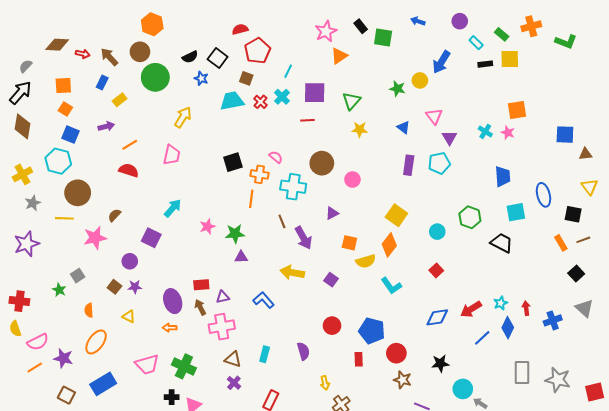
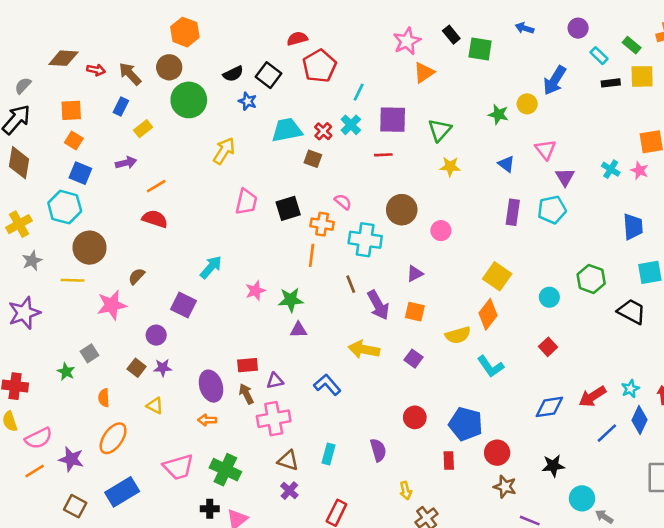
brown square: (246, 78) -> (313, 159), moved
pink trapezoid: (172, 155) -> (246, 202), moved
orange square: (349, 243) -> (415, 312), moved

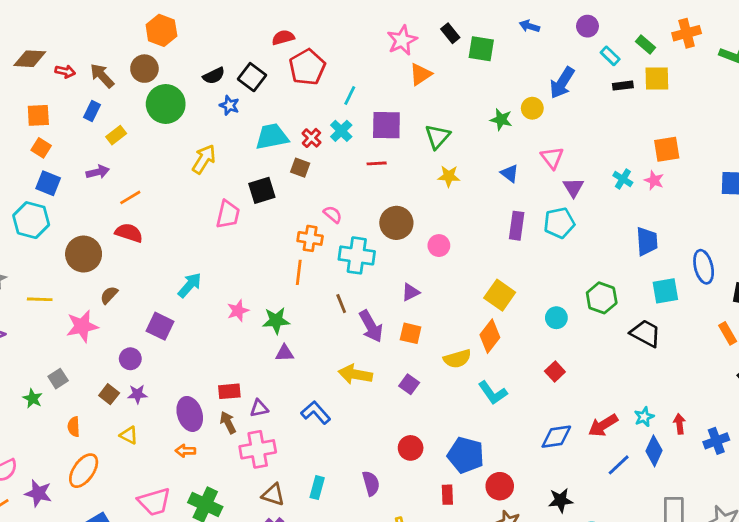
black square: (288, 208) -> (262, 190), moved
brown circle: (90, 248) -> (84, 254), moved

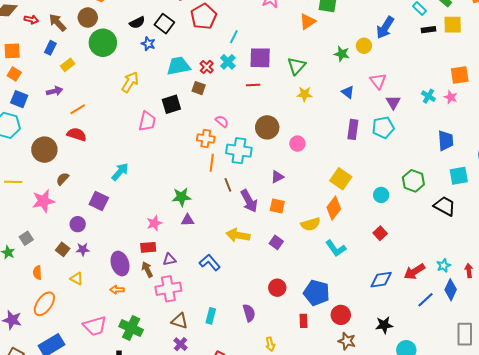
orange triangle: (420, 74) -> (308, 22), moved
orange line: (299, 272) -> (212, 163), moved
pink star: (238, 311) -> (154, 223), moved

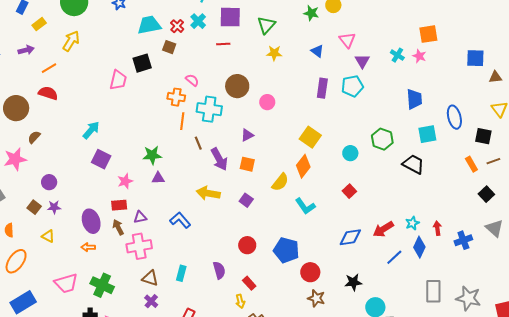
yellow arrow: (130, 82) -> (71, 41), moved
purple square: (99, 201) -> (101, 159), moved
yellow semicircle: (311, 224) -> (280, 182), turned -36
red rectangle: (303, 321) -> (249, 283), moved, turned -40

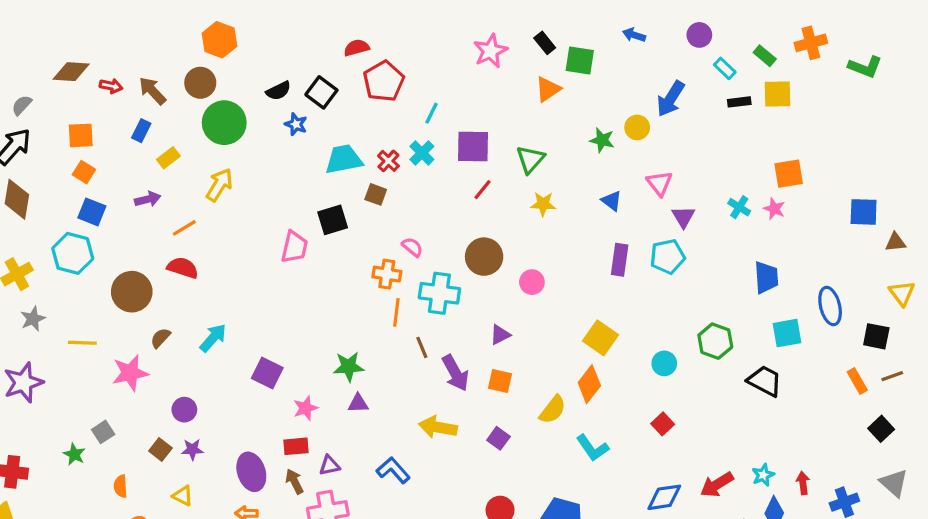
red line: (223, 44) -> (482, 190), moved, turned -48
cyan arrow: (91, 130) -> (213, 338), moved

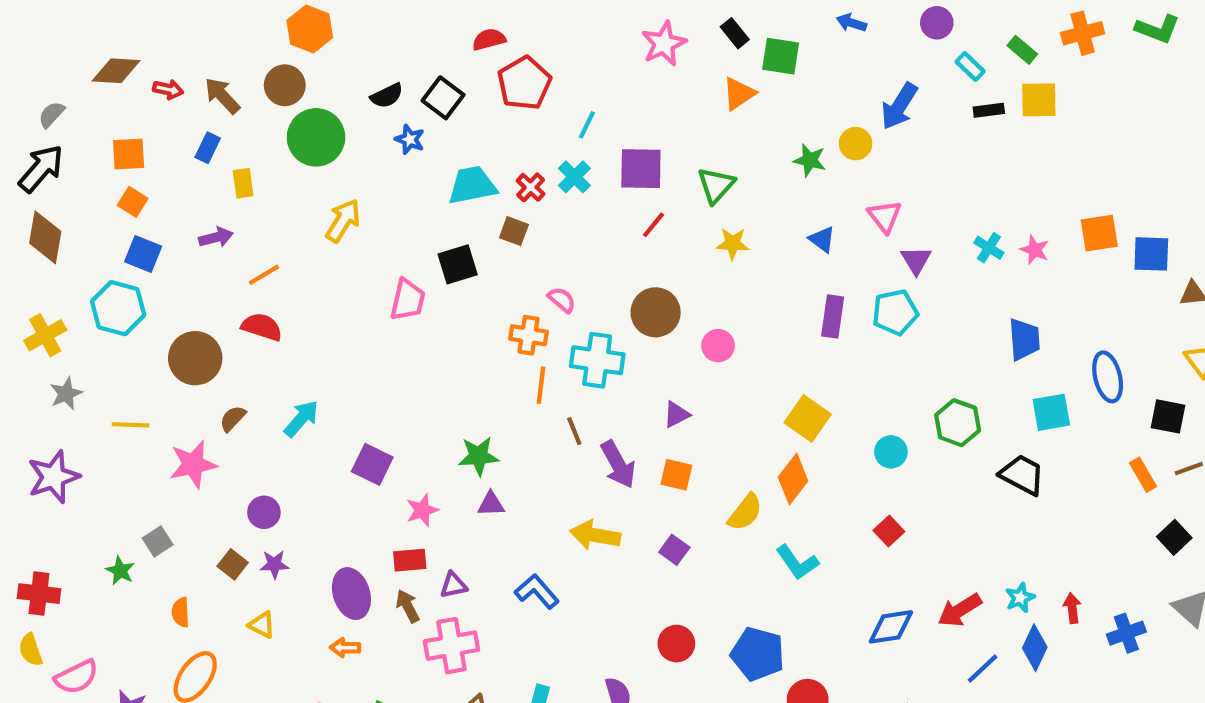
green L-shape: (865, 67) -> (1158, 29), moved
yellow rectangle: (168, 158) -> (243, 183), turned -60
orange square: (789, 174) -> (1099, 233), moved
yellow arrow: (219, 185) -> (343, 221), moved

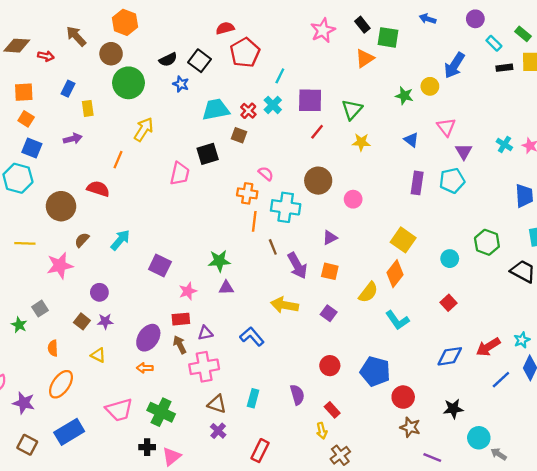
brown arrow: (222, 96) -> (76, 36), moved
orange line: (264, 275) -> (118, 160), moved, turned -36
purple ellipse: (351, 594) -> (148, 338), turned 52

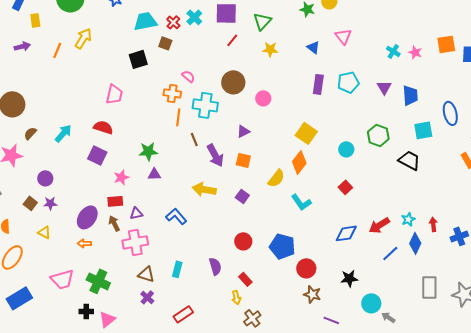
purple triangle: (464, 151) -> (384, 87), moved
orange line: (118, 160) -> (57, 50), moved
pink trapezoid: (180, 174) -> (114, 94), moved
red semicircle: (98, 189) -> (103, 127), moved
red rectangle: (260, 451) -> (183, 314), turned 30

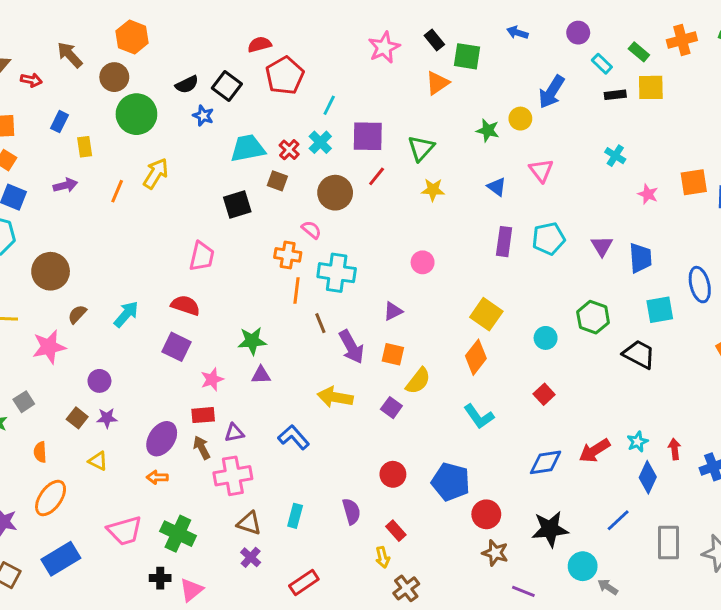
cyan cross: (393, 51) -> (615, 156), moved
brown circle: (233, 82) -> (335, 193), moved
yellow semicircle: (276, 178) -> (418, 381), moved
blue line: (390, 253) -> (618, 520), moved
black star: (349, 278) -> (550, 529), size x1.4

